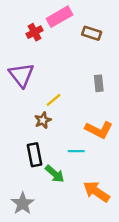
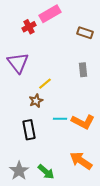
brown rectangle: (92, 33) -> (85, 33), moved
orange L-shape: (99, 130) -> (83, 122), moved
cyan line: (76, 151) -> (60, 119), moved
green arrow: (55, 174) -> (46, 172), moved

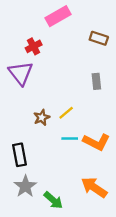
red cross: (29, 27) -> (34, 46), moved
yellow line: (45, 84) -> (66, 113), moved
black rectangle: (29, 130) -> (20, 155), moved
gray star: (19, 171) -> (25, 186), moved

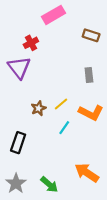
cyan line: (70, 138) -> (64, 128), turned -56
orange L-shape: (96, 142) -> (91, 113), moved
black rectangle: (20, 155) -> (18, 143), turned 30
gray star: (25, 186) -> (16, 183), moved

